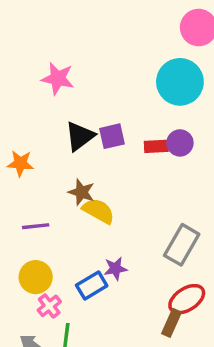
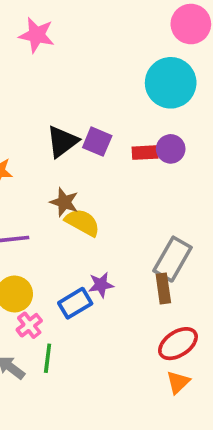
pink star: (58, 78) -> (37, 35), moved
purple square: (112, 136) -> (97, 142), turned 36
red ellipse: (187, 299) -> (178, 344), moved
brown rectangle: (171, 323) -> (163, 288), moved, turned -32

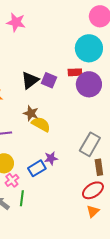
purple circle: (171, 149) -> (89, 84), size x1.6
red rectangle: (145, 153) -> (75, 72), moved
brown rectangle: (163, 288) -> (99, 167), moved

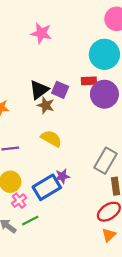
pink star: (16, 22) -> (41, 33), moved
brown star: (31, 113) -> (46, 105), moved
blue rectangle: (37, 168) -> (47, 187), size x1.4
green line: (22, 198) -> (30, 221), turned 56

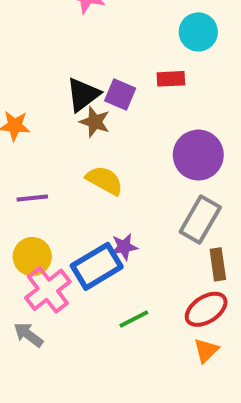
cyan circle: (104, 54) -> (198, 32), size x0.7
purple circle: (104, 94) -> (198, 155), moved
pink cross: (19, 201) -> (48, 290), size x1.6
green line: (30, 221) -> (134, 319), moved

